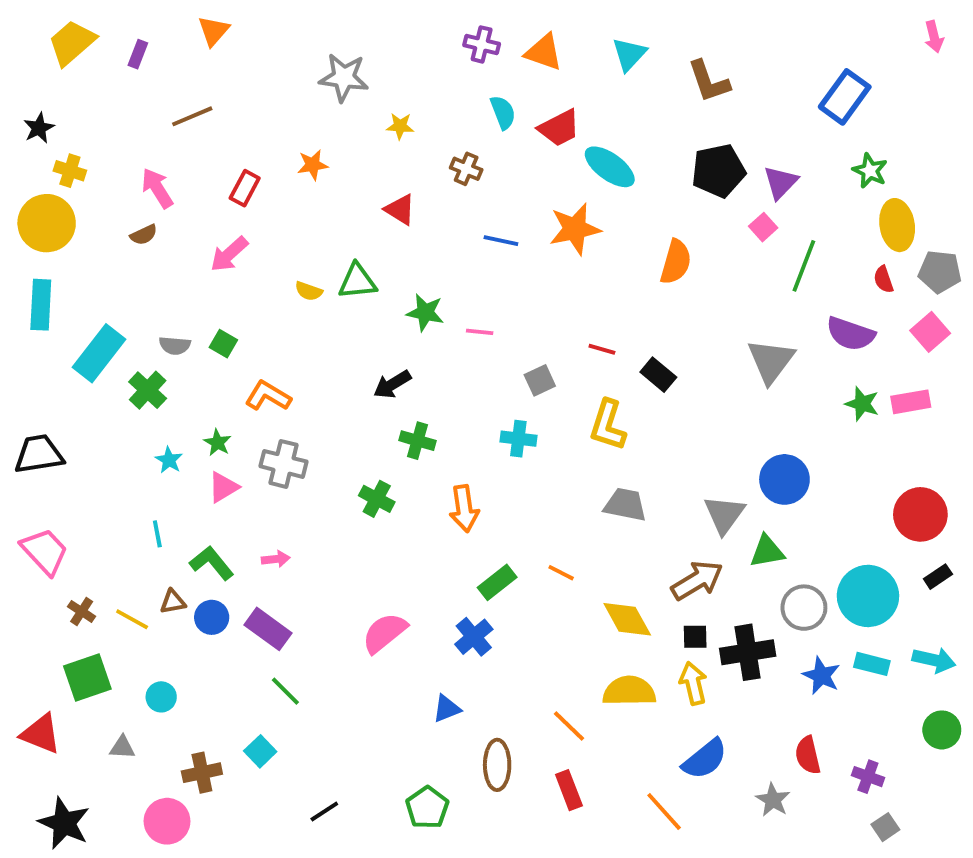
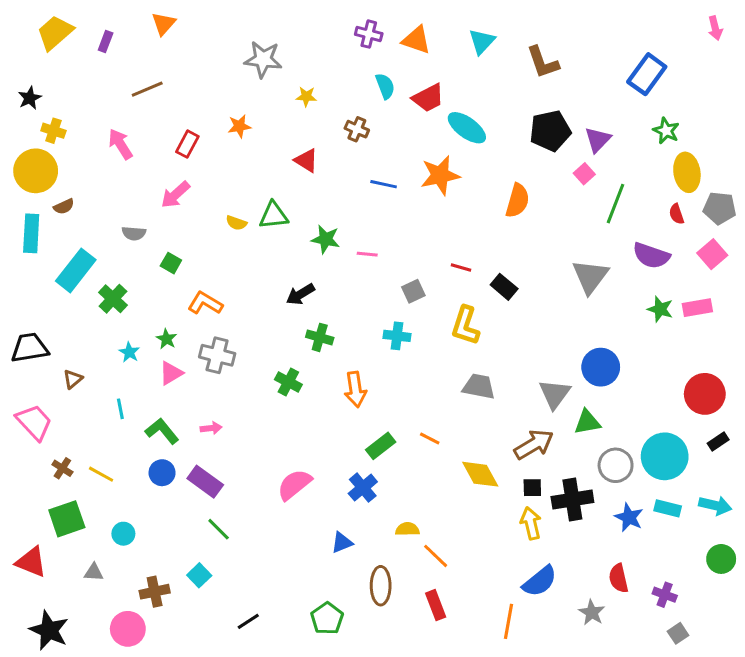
brown semicircle: (144, 235) -> (64, 207), moved
gray semicircle: (175, 345) -> (134, 233), moved
brown triangle: (173, 602) -> (73, 379), moved, turned -30
yellow semicircle: (629, 691) -> (407, 529), moved, size x0.6
orange line: (664, 811) -> (509, 621), turned 52

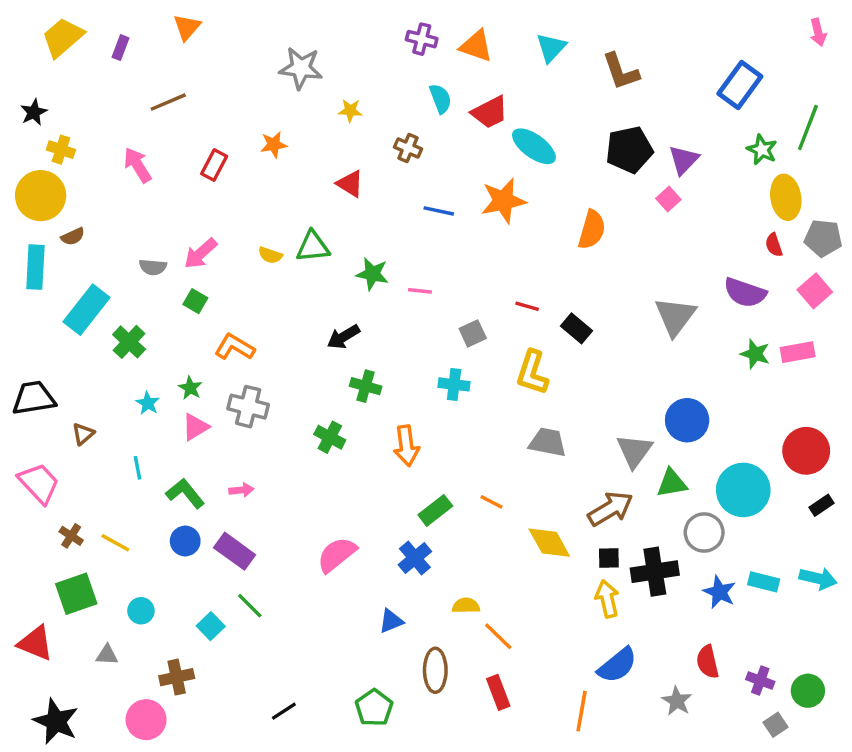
pink arrow: (175, 195) -> (200, 253), moved
green line: (616, 204) -> (808, 128), moved
cyan circle: (665, 456) -> (743, 490), moved
green circle: (721, 559) -> (808, 691), moved
cyan square: (199, 575) -> (211, 626), moved

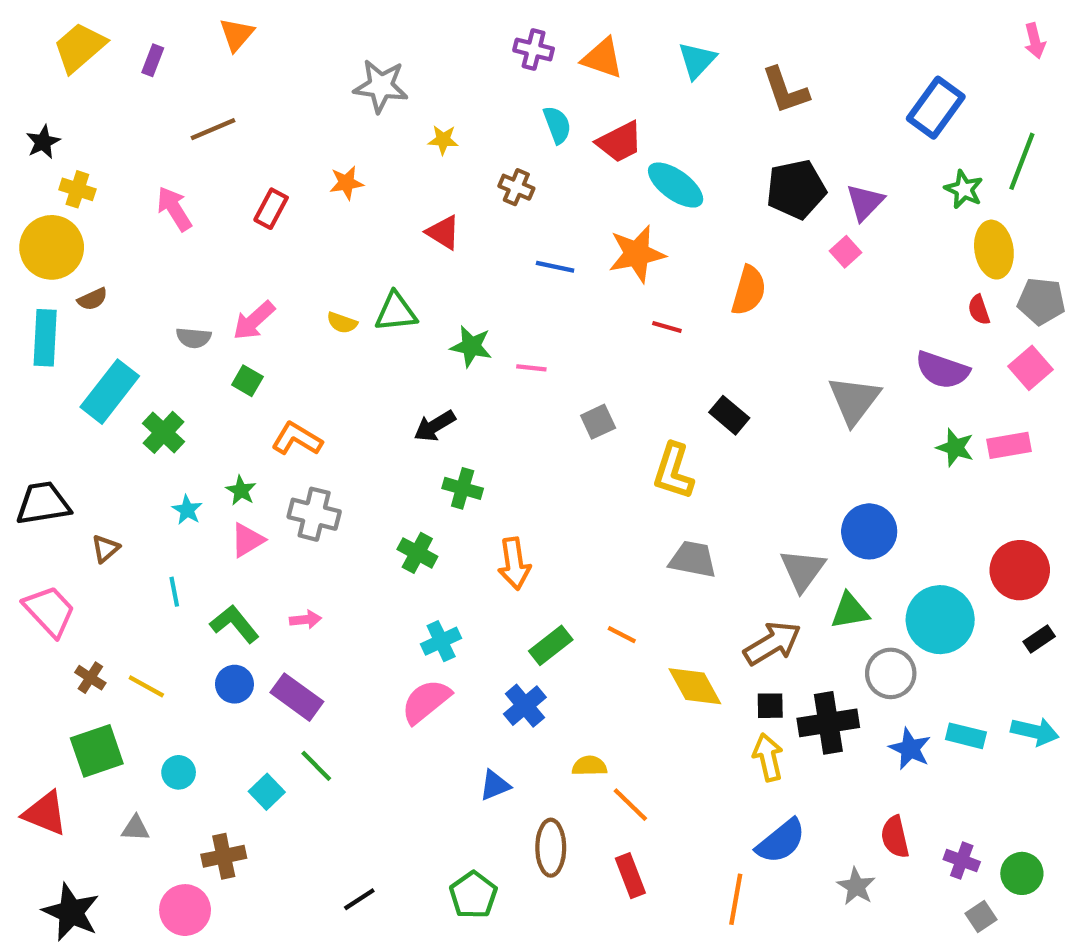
red line: (527, 306) -> (667, 327), moved
cyan cross: (454, 384) -> (441, 641), moved, turned -32

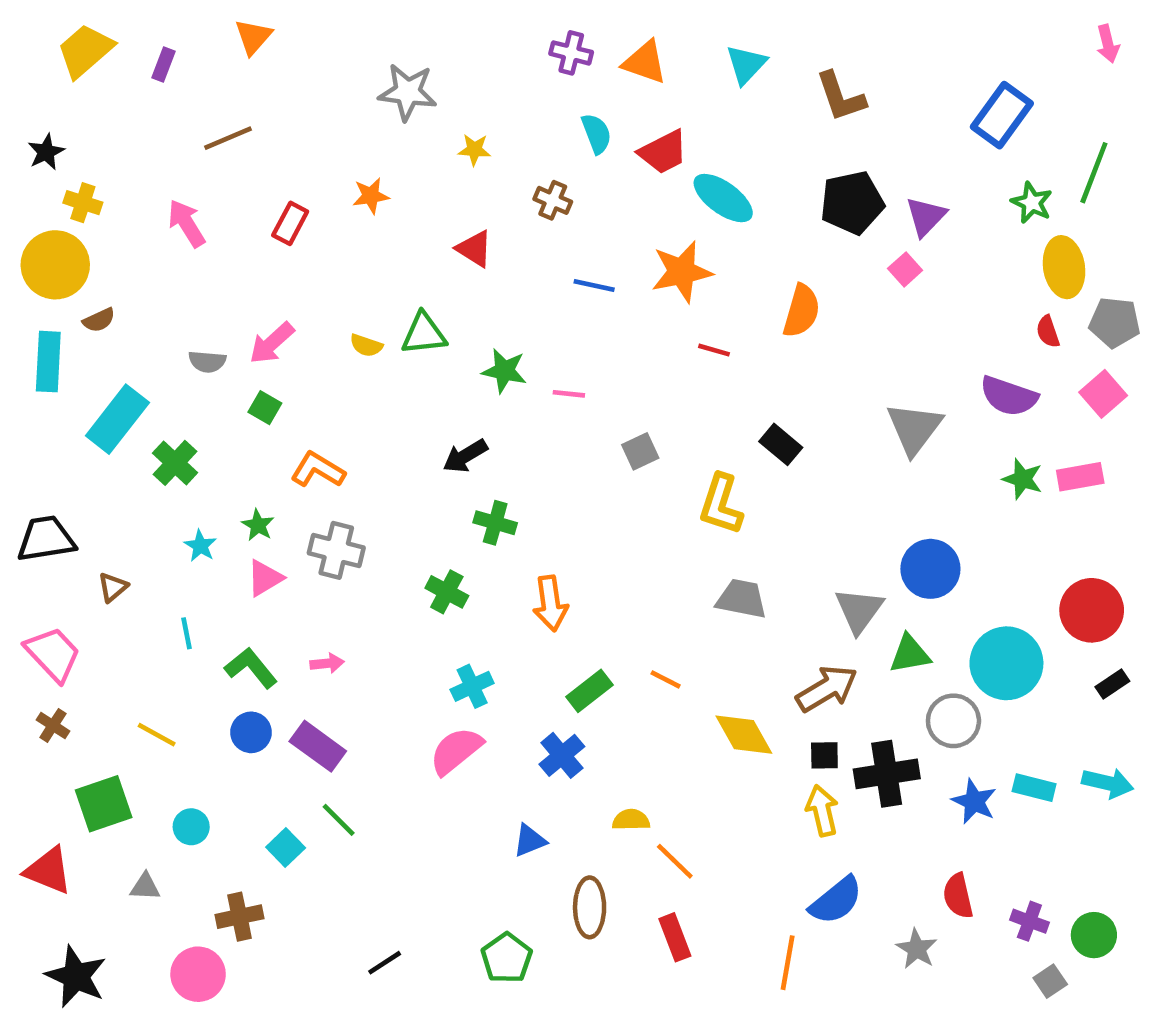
brown cross: (90, 678) -> (53, 725), moved

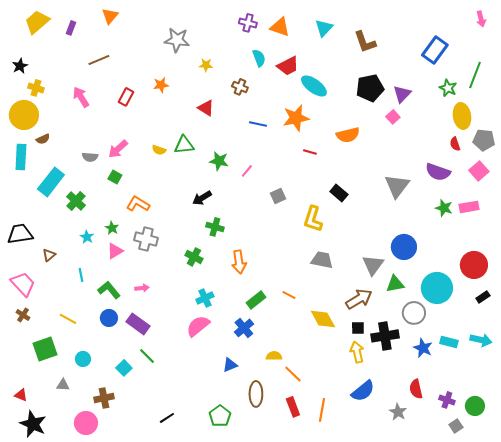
orange semicircle: (801, 311) -> (348, 135), turned 60
pink line: (569, 394) -> (247, 171), turned -56
red triangle: (48, 871) -> (21, 395), moved, size x0.6
orange line: (788, 963) -> (322, 410), moved

